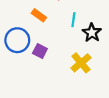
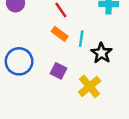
orange rectangle: (39, 15) -> (60, 34), moved
purple square: (40, 51) -> (58, 71), moved

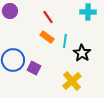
purple square: (58, 71) -> (34, 68), moved

